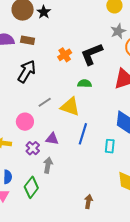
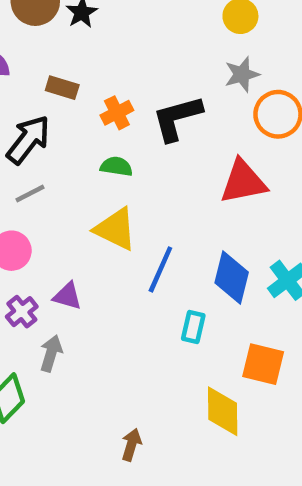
brown rectangle: (28, 40) -> (62, 88), moved
green semicircle: (85, 84) -> (116, 166), moved
gray line: (45, 102) -> (30, 193), moved
blue line: (83, 134) -> (160, 269), moved

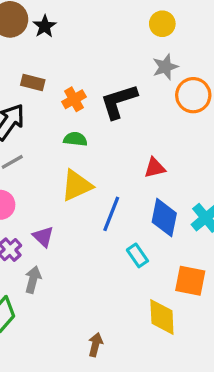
red triangle: (243, 182) -> (155, 168), moved, size x0.6
yellow triangle: (115, 229) -> (77, 185), turned -48
purple triangle: (67, 296) -> (43, 237), turned 30
cyan rectangle: (193, 327) -> (137, 255), turned -45

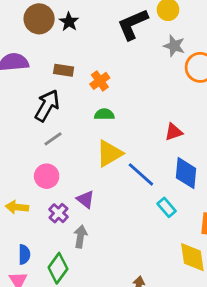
gray star: (165, 67) -> (174, 46), turned -30
black L-shape: (119, 101) -> (133, 24), moved
blue line: (111, 214) -> (141, 174), turned -64

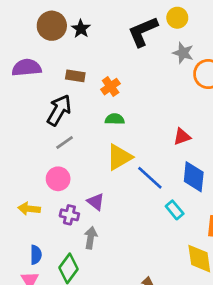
purple cross: (58, 213) -> (69, 215), turned -30

